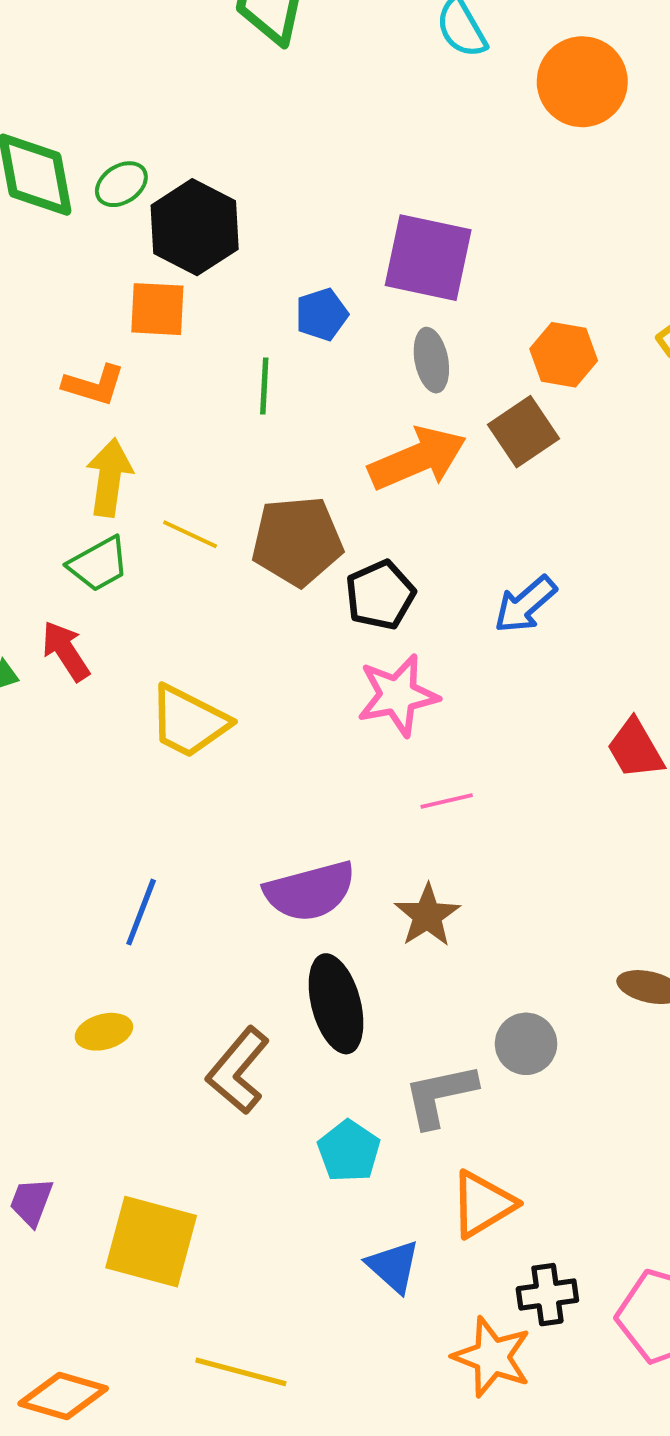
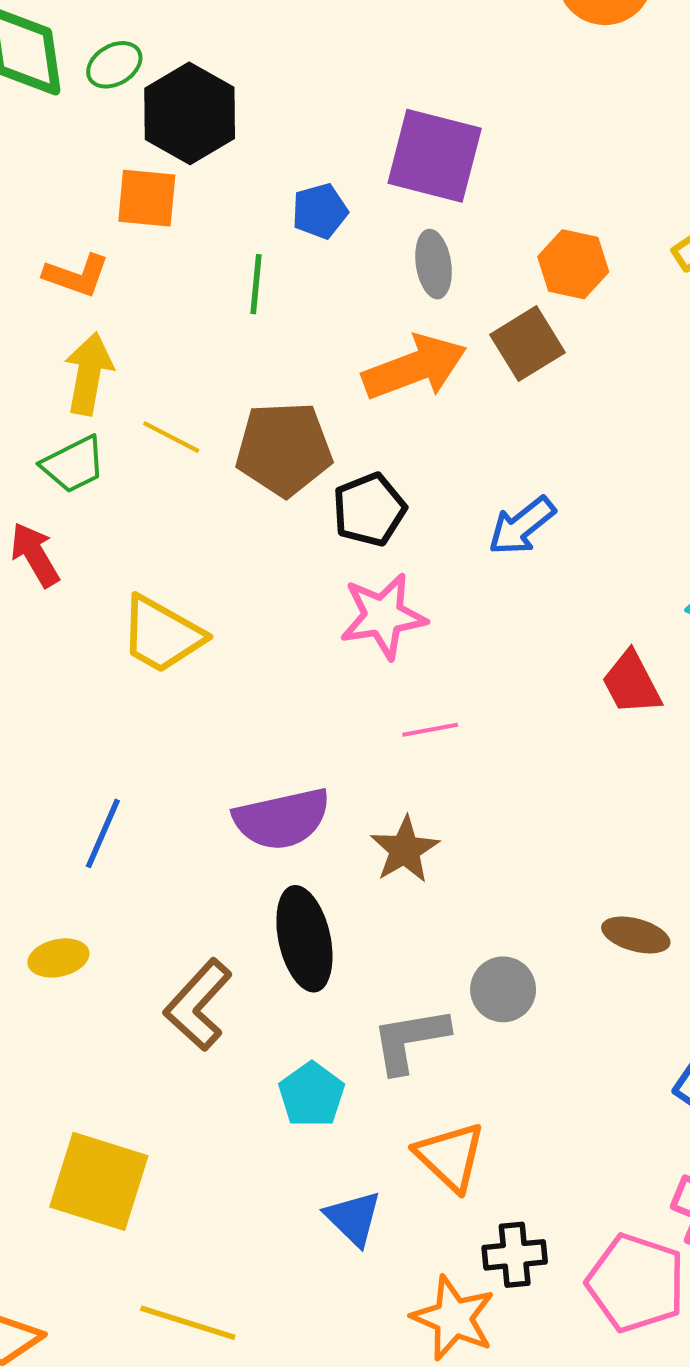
orange triangle: (483, 1204) -> (450, 1157), turned -48

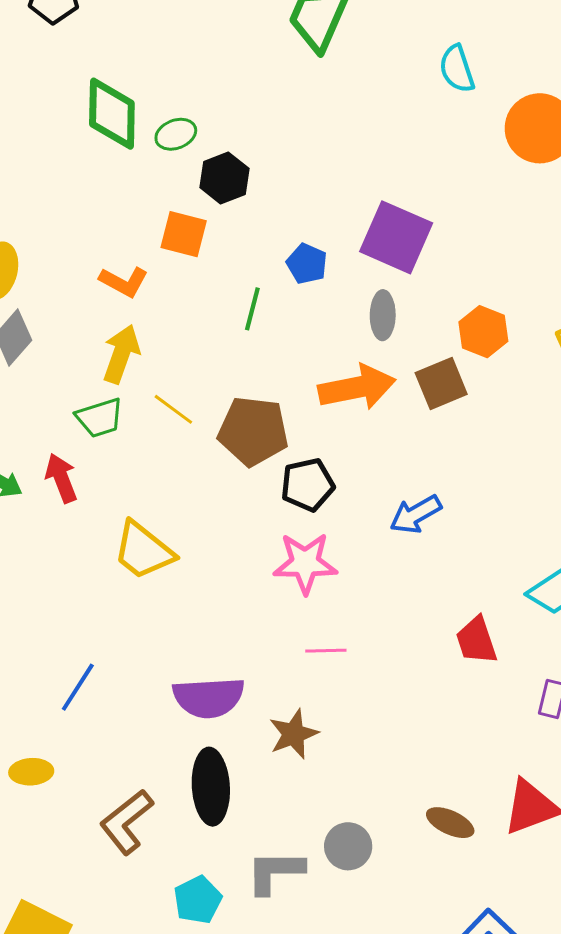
black hexagon: (190, 113) -> (224, 178), size x0.7
blue pentagon: (320, 211) -> (307, 264), turned 30

